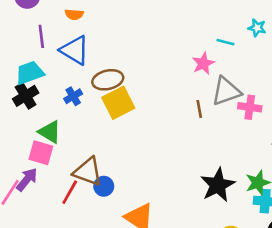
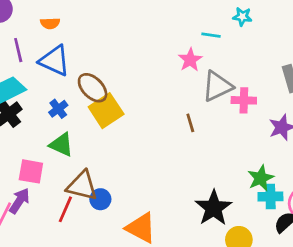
brown ellipse: (108, 80) -> (93, 88), turned 64
brown line: (199, 109) -> (190, 123), moved
green triangle: (50, 132) -> (61, 145), moved
black star: (218, 185) -> (214, 208), moved

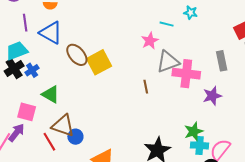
pink cross: (244, 100) -> (186, 74), size x1.5
blue cross: (58, 109) -> (32, 70), moved
yellow square: (106, 111) -> (99, 62), moved
red line: (65, 209) -> (49, 142), turned -60

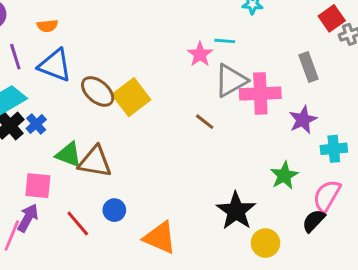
cyan line: (167, 24) -> (225, 41), moved
brown line: (146, 87) -> (205, 122), turned -32
brown triangle: (63, 126) -> (95, 162), moved
cyan cross: (200, 145) -> (334, 149), moved

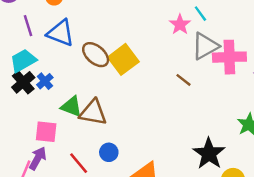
cyan line: (225, 41) -> (200, 14), turned 49

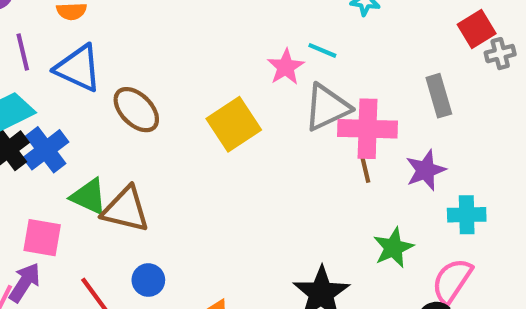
cyan line: (200, 14) -> (322, 50), turned -35
yellow square: (123, 59) -> (234, 124), moved
brown line: (184, 80) -> (365, 168), moved, turned 35
blue cross: (45, 81) -> (46, 150), size x1.5

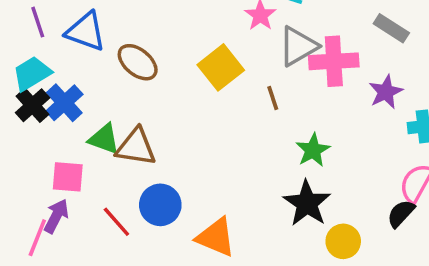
gray rectangle: (439, 96) -> (391, 28), turned -36
brown line: (365, 168) -> (273, 98), moved
green star: (393, 248) -> (313, 150), moved
blue circle: (148, 280) -> (160, 205), size x1.5

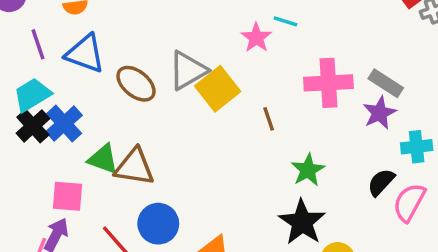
gray rectangle: (391, 28) -> (386, 83), moved
gray triangle: (298, 46) -> (188, 70), moved
black semicircle: (401, 214) -> (381, 182), moved

